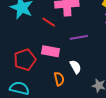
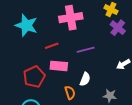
red line: (49, 22) -> (52, 46), moved, turned -48
white semicircle: (76, 67) -> (85, 79), turned 56

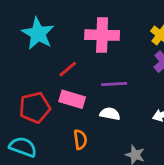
red line: (52, 46) -> (68, 69), turned -32
white semicircle: (85, 79) -> (110, 114), moved, turned -112

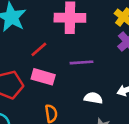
white semicircle: (110, 114) -> (93, 98), moved

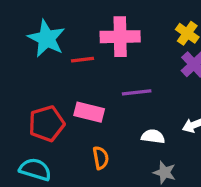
red line: (39, 49) -> (83, 60), moved, turned 36

